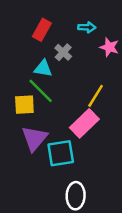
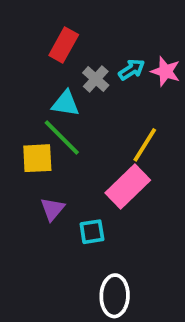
cyan arrow: (87, 27) -> (132, 70), moved, turned -35
purple triangle: (34, 138) -> (52, 209), size x0.6
cyan square: (61, 153) -> (92, 232), size x0.6

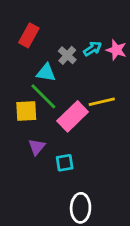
red rectangle: (64, 45) -> (29, 35), moved
yellow line: (145, 145) -> (102, 102), turned 45
pink rectangle: (128, 186) -> (73, 116), moved

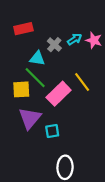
red rectangle: (29, 35) -> (23, 29), turned 48
yellow line: (102, 102) -> (82, 82), turned 66
purple triangle: (37, 147) -> (30, 118), size x1.6

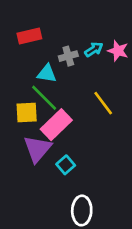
gray cross: (54, 45) -> (68, 56), turned 32
pink rectangle: (59, 94) -> (56, 125), moved
cyan square: (52, 131) -> (66, 165), turned -32

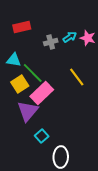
cyan triangle: (47, 74) -> (14, 60), moved
yellow square: (27, 112) -> (20, 84), turned -30
cyan square: (66, 165) -> (42, 136), moved

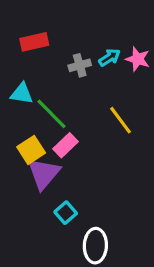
yellow square: (20, 84) -> (31, 150), moved
pink rectangle: (42, 93) -> (66, 145), size x0.7

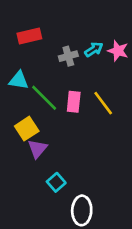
pink rectangle: (66, 145) -> (74, 102), moved, turned -40
purple triangle: (44, 173) -> (37, 149), size x0.7

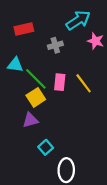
cyan arrow: (94, 49) -> (78, 20), moved, size x1.6
yellow square: (27, 129) -> (36, 97), moved
purple triangle: (37, 149) -> (30, 120), turned 35

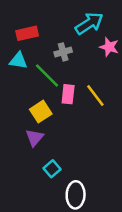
cyan triangle: (15, 65) -> (18, 61), moved
green line: (36, 79) -> (47, 76), moved
purple triangle: (30, 120) -> (35, 138), turned -35

